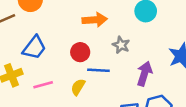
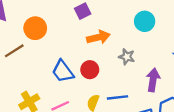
blue trapezoid: (34, 48) -> (63, 71), moved, turned 115
blue line: (98, 70) -> (118, 97), moved

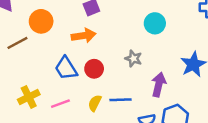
orange arrow: (98, 37) -> (84, 36), moved

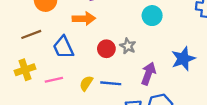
brown line: (17, 43) -> (31, 34), moved
red circle: (94, 69) -> (106, 49), moved

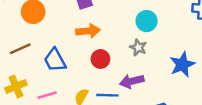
orange arrow: (84, 19) -> (88, 31), moved
gray star: (128, 46) -> (138, 47), moved
purple arrow: (148, 74) -> (132, 81), moved, turned -120

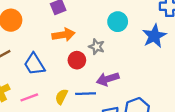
gray star: (138, 47) -> (97, 47), moved
blue star: (182, 64) -> (154, 36), moved

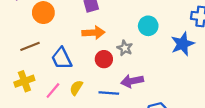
pink line: (29, 97) -> (53, 91), turned -36
yellow semicircle: (61, 97) -> (76, 88), moved

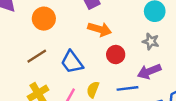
orange arrow: (94, 33) -> (100, 29), turned 30
gray star: (125, 48) -> (151, 41), moved

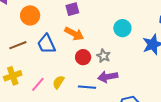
gray star: (151, 41) -> (103, 56), moved
blue trapezoid: (72, 62) -> (46, 44), moved

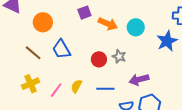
orange arrow: (74, 34) -> (108, 24), moved
brown line: (18, 45) -> (33, 53), turned 66
purple arrow: (108, 77) -> (139, 80), moved

